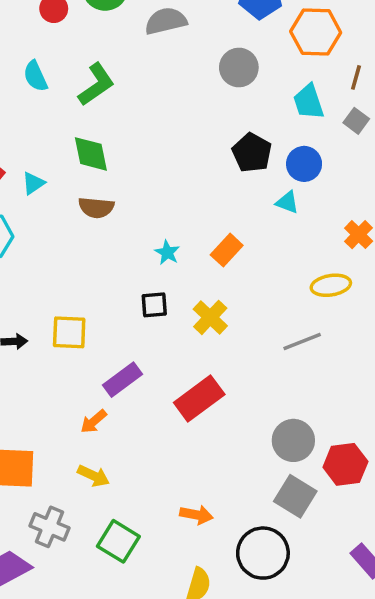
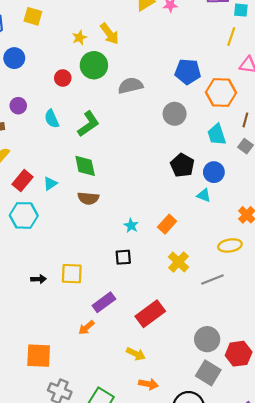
yellow cross: (210, 317) -> (179, 262), moved
yellow arrow: (93, 476) -> (136, 354), moved

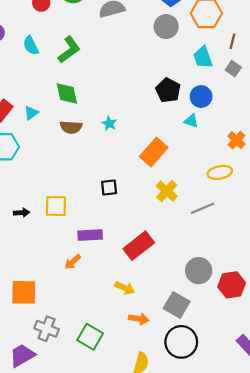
gray circle: (175, 114) -> (166, 27), moved
orange rectangle: (167, 224) -> (154, 152), size x1.4
cyan star: (131, 226) -> (109, 123), moved
purple rectangle: (104, 302) -> (90, 235), turned 35
gray square: (208, 373) -> (177, 305), moved

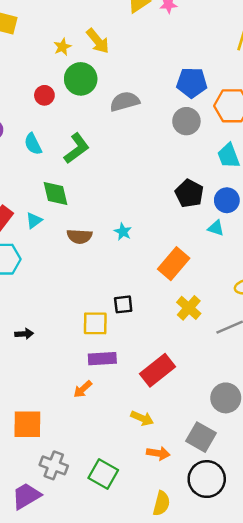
green diamond: (67, 94) -> (55, 194), moved
yellow square: (56, 206) -> (95, 323), moved

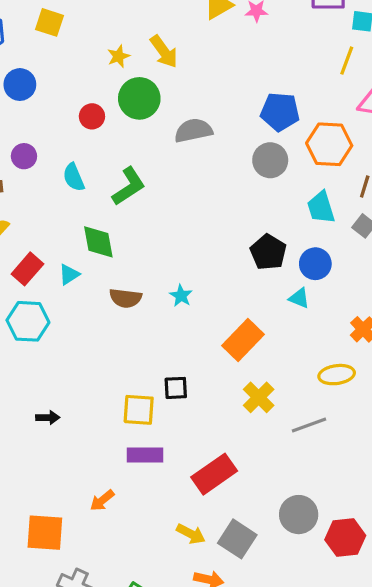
orange arrow: (83, 389) -> (102, 500), moved
gray square: (201, 437) -> (237, 539), moved

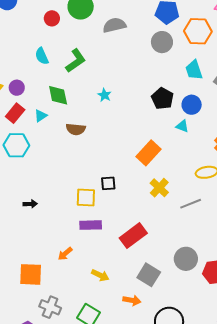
purple circle: (24, 156) -> (17, 88), moved
cyan star: (181, 296) -> (104, 95), moved
yellow arrow: (191, 534) -> (100, 275), moved

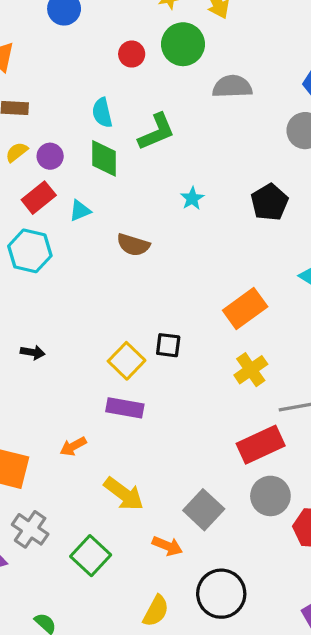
green diamond: (58, 95) -> (104, 158), moved
black pentagon: (162, 98) -> (270, 202), moved
yellow square: (86, 197) -> (127, 361), turned 30
red rectangle: (133, 236) -> (261, 445), moved
yellow arrow: (100, 275) -> (124, 494), size x1.4

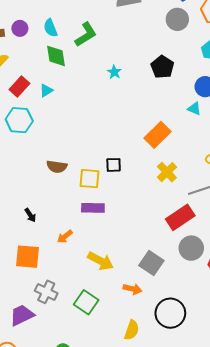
purple circle: (50, 156) -> (20, 28), moved
brown semicircle: (133, 245) -> (57, 167), moved
black arrow: (33, 352) -> (30, 215), moved, turned 56
yellow square: (127, 361) -> (89, 179), turned -30

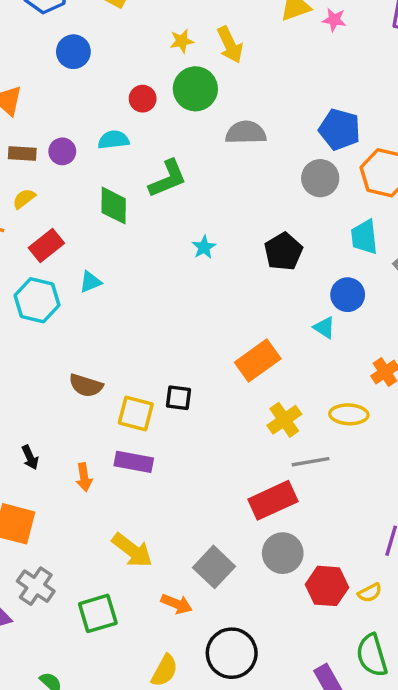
cyan semicircle: (50, 28) -> (113, 140), moved, turned 96
cyan triangle: (46, 90) -> (90, 282), moved
yellow cross: (167, 172) -> (284, 420), moved
orange arrow: (65, 237) -> (84, 477), moved, turned -70
green square: (86, 302) -> (98, 613), turned 30

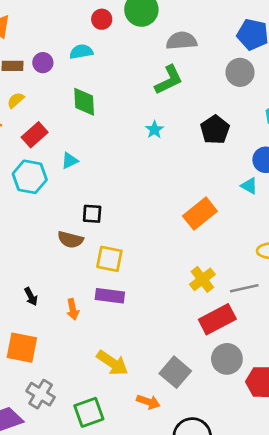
green L-shape: (168, 179) -> (169, 80), moved
black square: (179, 398) -> (92, 214), moved
yellow cross: (284, 420) -> (202, 279), moved

